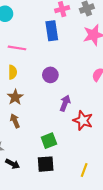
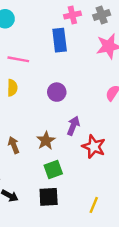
brown star: (15, 97) -> (46, 141), moved

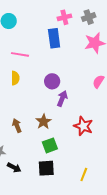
purple arrow: (73, 126) -> (62, 99), moved

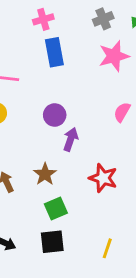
pink cross: (64, 17) -> (43, 19), moved

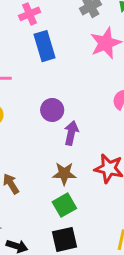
brown star: (45, 174) -> (64, 174), moved, turned -30

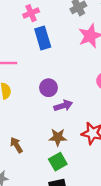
purple arrow: (71, 133) -> (63, 106), turned 60

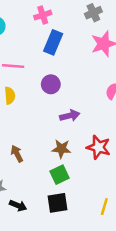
blue rectangle: (43, 38) -> (53, 42), turned 35
purple circle: (48, 88) -> (51, 84), moved

